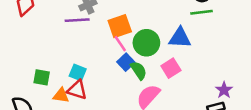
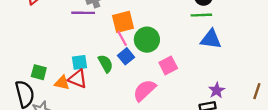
blue triangle: (180, 38) -> (211, 39), moved
green semicircle: (139, 70) -> (106, 64), moved
cyan square: (78, 72) -> (80, 62), turned -35
green square: (42, 77) -> (39, 72), moved

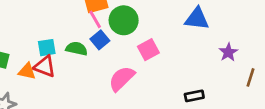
green semicircle: (106, 64) -> (77, 49), turned -48
purple star: (217, 90) -> (228, 52), moved

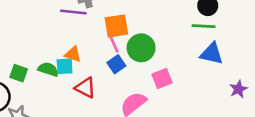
green semicircle: (77, 49) -> (48, 69), moved
red triangle: (45, 67) -> (85, 88), moved
orange triangle: (27, 71) -> (73, 54), moved

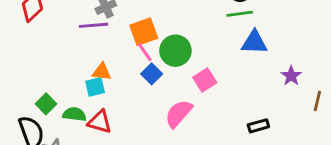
green semicircle: (48, 69) -> (74, 114), moved
green square: (19, 73) -> (46, 104), turned 36
red triangle: (85, 88) -> (100, 122), moved

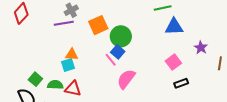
pink line: (145, 52) -> (111, 60), moved
blue square: (152, 74) -> (118, 52), moved
pink square: (205, 80) -> (173, 62), moved

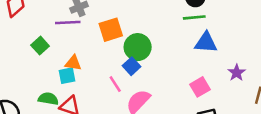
pink line: (111, 60) -> (115, 84), moved
green square: (35, 79) -> (40, 46), moved

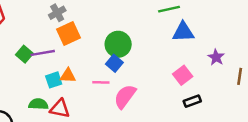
purple line: (68, 23) -> (43, 53), moved
orange square: (111, 30) -> (69, 33), moved
orange triangle: (73, 63) -> (68, 76), moved
pink line: (115, 84) -> (101, 82), turned -49

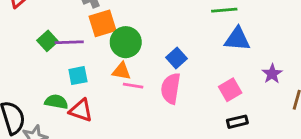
green circle: (118, 44) -> (126, 42), moved
blue square: (114, 63) -> (176, 58), moved
orange triangle: (68, 76) -> (121, 71), moved
pink semicircle: (125, 96) -> (171, 88), moved, turned -35

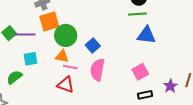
blue square: (176, 58) -> (93, 45), moved
purple star: (272, 74) -> (170, 86), moved
green semicircle: (56, 102) -> (14, 77), turned -49
red triangle: (81, 110) -> (66, 85), moved

